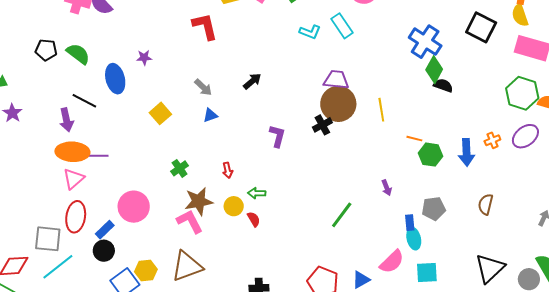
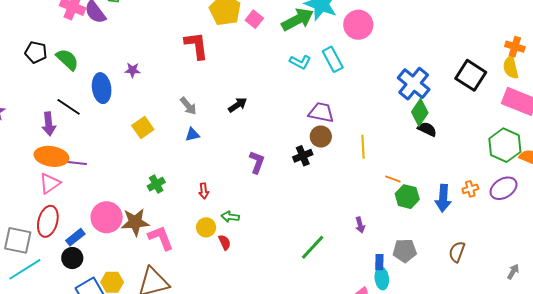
brown circle: (338, 104) -> (321, 137), size x0.6
brown star: (199, 201) -> (135, 222), moved

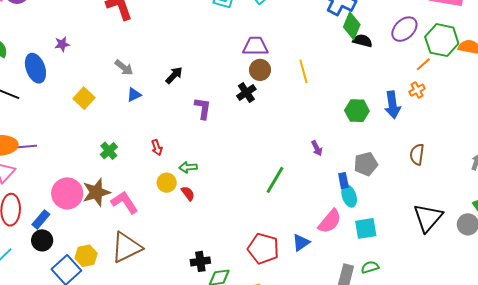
black arrow: (238, 105) -> (174, 75), moved
orange line: (393, 179) -> (423, 64), moved, turned -49
purple ellipse: (504, 188) -> (404, 29), moved

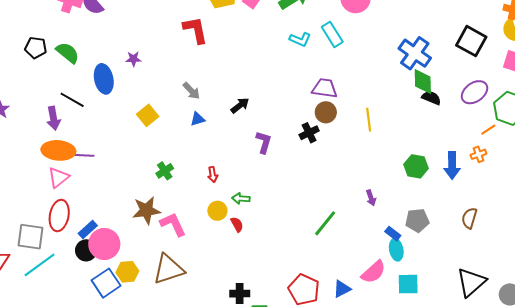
green diamond: (352, 26) -> (423, 81), turned -32
blue rectangle: (343, 181) -> (393, 234), turned -49
pink circle: (67, 193) -> (104, 244), moved

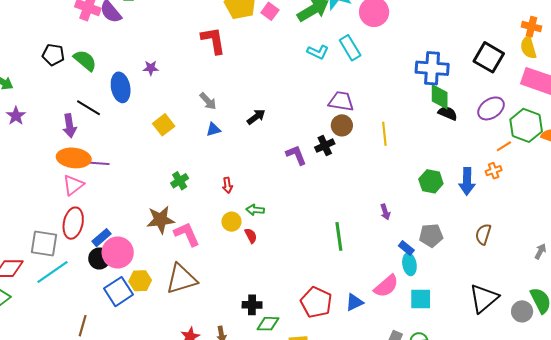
blue cross: (415, 53) -> (432, 68), turned -32
purple L-shape: (264, 142) -> (296, 155), moved, turned -40
green line: (325, 223) -> (339, 236), turned -48

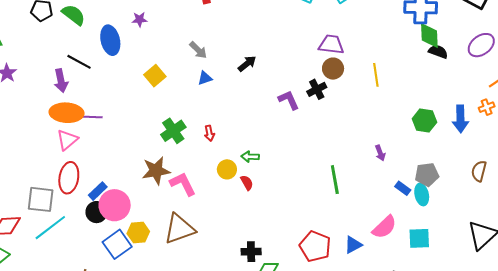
green cross: (180, 181) -> (173, 131), size x1.4
red arrow: (227, 185) -> (209, 133), moved
cyan ellipse: (409, 264) -> (422, 194), moved

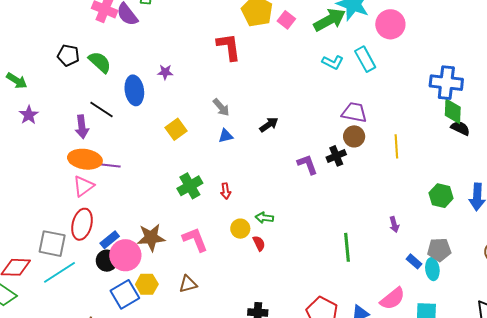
brown star: (156, 171) -> (151, 237), moved
brown triangle: (179, 229) -> (188, 284), size x0.6

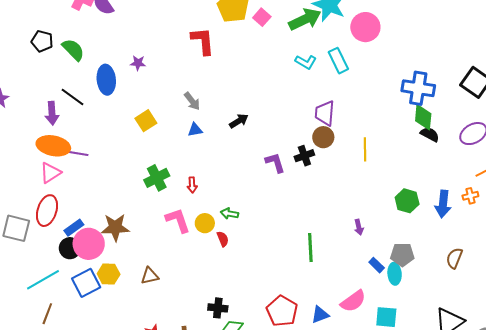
purple trapezoid: (354, 112) -> (325, 113), turned -100
pink L-shape: (195, 239) -> (178, 220), moved
cyan line: (60, 272) -> (43, 280), moved

